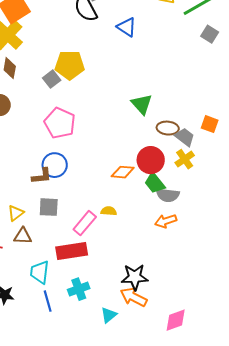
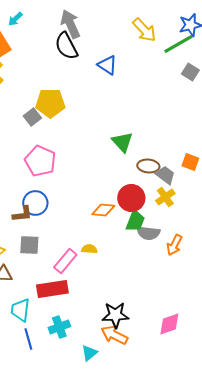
green trapezoid: (155, 183) -> (135, 221), turned -120
orange arrow: (166, 221) -> (174, 245), moved, turned -45
pink diamond: (176, 320) -> (169, 324), moved

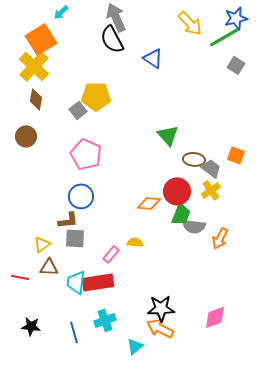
brown L-shape: (22, 214) -> (68, 220), moved
pink rectangle: (65, 261) -> (111, 254), size x0.7
cyan trapezoid: (20, 310) -> (76, 282), moved

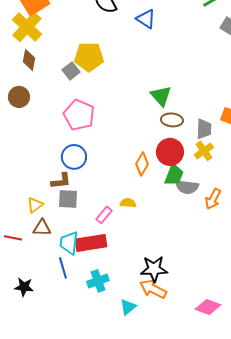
brown ellipse: (194, 159) -> (172, 120), moved
gray trapezoid: (211, 168) -> (204, 129), turned 55
orange diamond: (149, 203) -> (142, 164), turned -65
pink diamond: (215, 317) -> (208, 307), moved, turned 40
blue line: (74, 332) -> (63, 268), moved

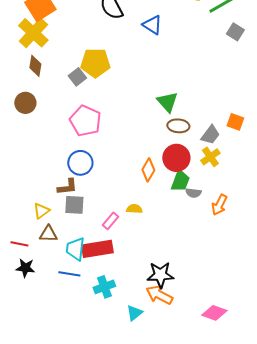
gray trapezoid: (204, 129) -> (210, 135), turned 35
gray semicircle: (187, 187) -> (193, 193), size x0.7
blue line: (63, 268) -> (69, 274), turned -65
black star: (24, 287) -> (25, 268), moved

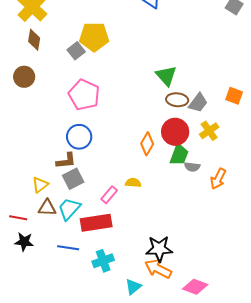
gray trapezoid: (210, 135) -> (198, 103), moved
gray square: (74, 205) -> (73, 179), turned -30
cyan trapezoid: (75, 249) -> (69, 209), moved, turned 35
pink diamond: (214, 313) -> (195, 287), moved

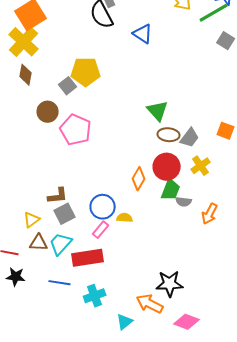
brown circle: (24, 77) -> (48, 112), moved
blue circle: (79, 137) -> (103, 207), moved
black star: (159, 249) -> (170, 284), moved

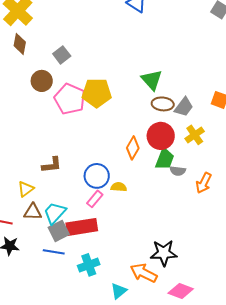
yellow pentagon: (86, 72) -> (97, 93), moved
gray square: (65, 214) -> (59, 231), moved

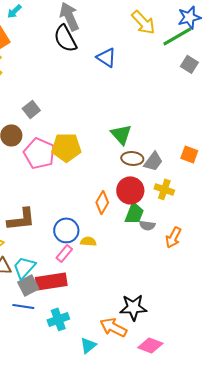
yellow cross: (195, 135) -> (164, 189), turned -36
brown L-shape: (52, 165) -> (21, 219), size x1.4

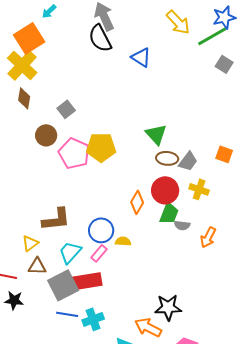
cyan trapezoid: (24, 267) -> (70, 252), moved
gray square: (28, 285) -> (63, 285), size x1.4
blue line: (23, 306) -> (67, 314), moved

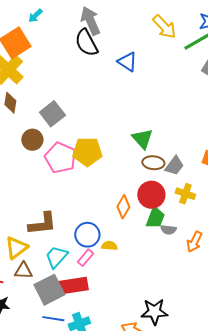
gray square: (66, 109) -> (52, 114), size x1.4
yellow triangle: (30, 243) -> (16, 248), size x1.4

